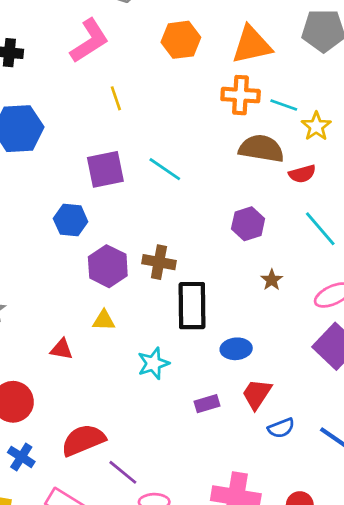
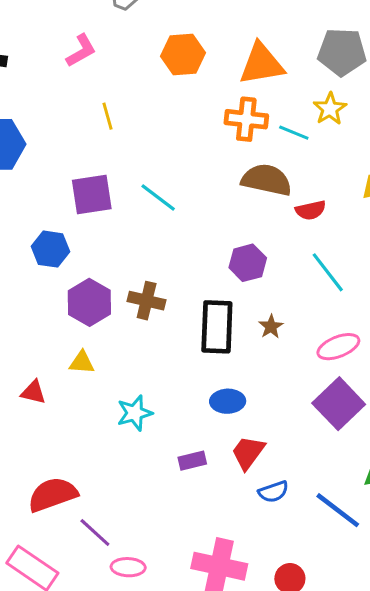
pink L-shape: (89, 41) -> (81, 51), size x0.7
yellow star: (316, 126) -> (330, 109), moved
black rectangle: (192, 306) -> (217, 327), moved

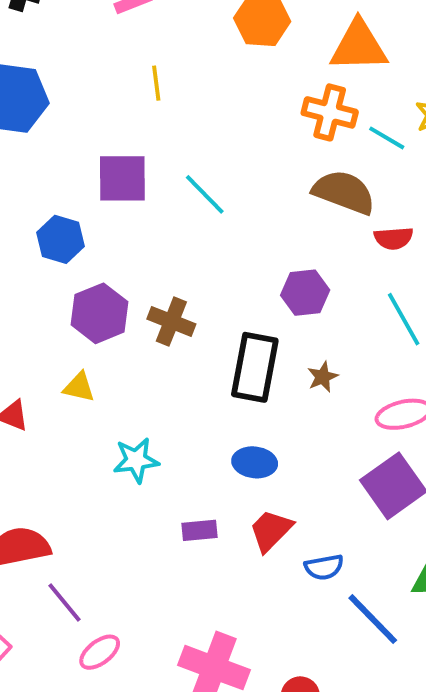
blue semicircle: (273, 492) -> (324, 567), moved
pink ellipse: (128, 567) -> (100, 652), turned -48

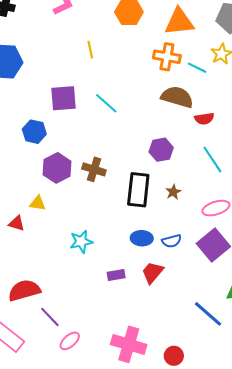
yellow line: (156, 83) -> (90, 50), moved
yellow triangle: (79, 387) -> (38, 203), moved
blue semicircle: (324, 567) -> (172, 241), moved

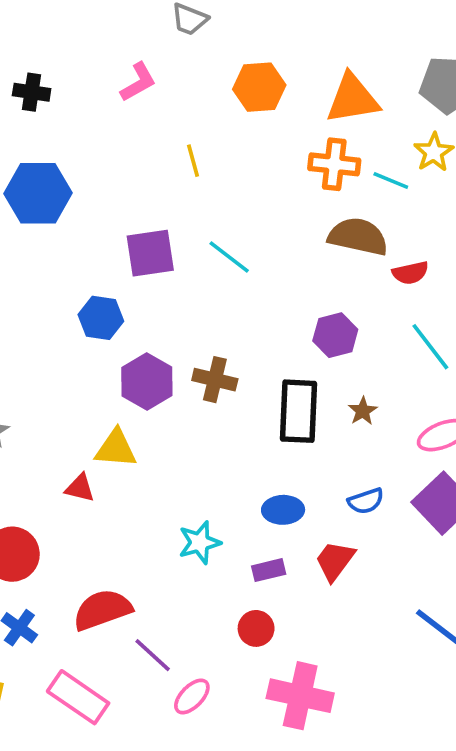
yellow triangle: (38, 203) -> (116, 449), size x1.4
blue ellipse: (142, 238) -> (283, 510), moved
cyan star: (81, 242) -> (200, 543), moved
red circle: (174, 356) -> (256, 628), moved

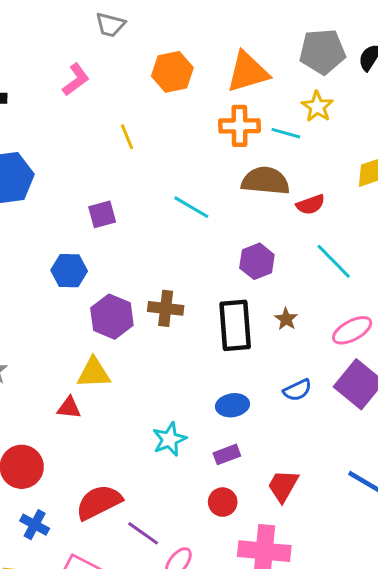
purple square: (150, 253) -> (102, 214), size x0.7
cyan line: (229, 257) -> (191, 207), moved
red trapezoid: (335, 561) -> (283, 486), moved

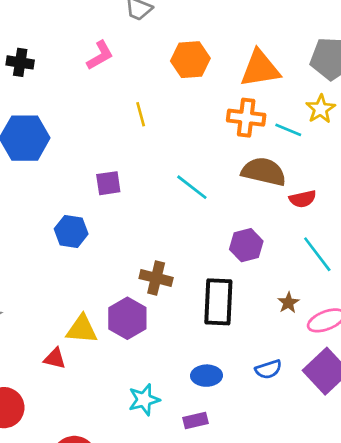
purple hexagon: (112, 317) -> (127, 318), moved
brown star: (286, 319) -> (288, 303), moved

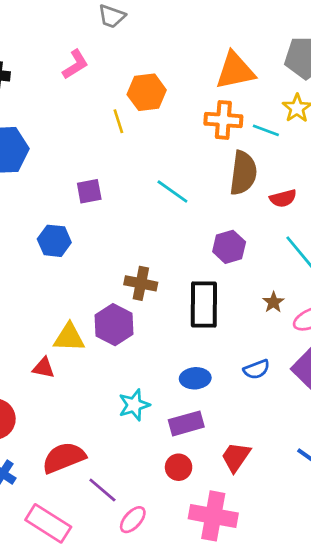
orange hexagon: (190, 60) -> (147, 92), moved
brown semicircle: (264, 172) -> (243, 173), turned 87
purple rectangle: (195, 421) -> (186, 423), size x1.4

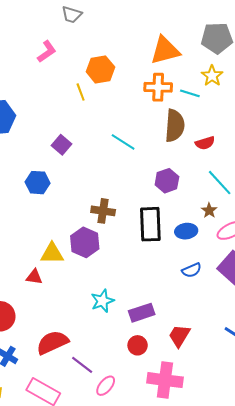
purple square: (89, 191) -> (62, 145), turned -36
brown star: (273, 302) -> (209, 210), moved
blue ellipse: (195, 378) -> (186, 231), moved

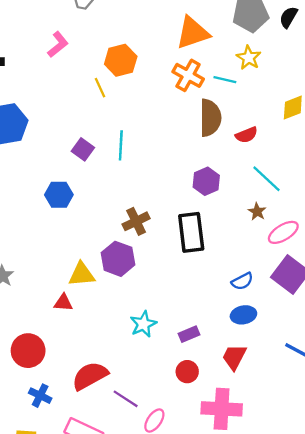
orange cross: (158, 87) -> (188, 75), turned 32
cyan line: (123, 142) -> (121, 145), moved, turned 65
brown cross: (103, 211) -> (136, 221), turned -30
blue ellipse: (186, 231) -> (243, 315), moved
purple rectangle: (142, 313) -> (189, 334), size x0.7

